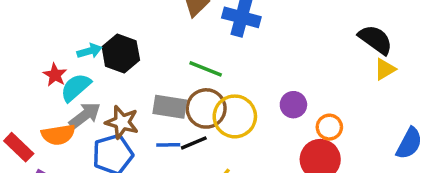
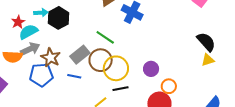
gray rectangle: (170, 107) -> (80, 55), turned -60
black line: (194, 143) -> (120, 89), moved

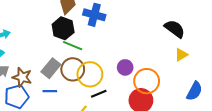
black hexagon: (58, 18) -> (63, 28), moved
yellow triangle: (208, 60) -> (181, 55), moved
orange circle: (169, 86) -> (147, 81), size x1.6

